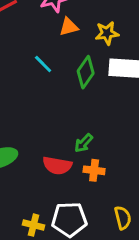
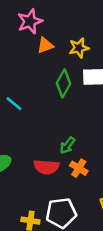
cyan line: (43, 64) -> (14, 104), moved
orange cross: (94, 170) -> (79, 168), turned 30

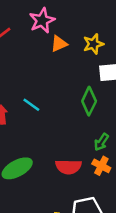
green diamond: (64, 83) -> (89, 101), moved
green arrow: (67, 145) -> (101, 142), moved

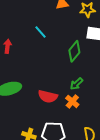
cyan line: (31, 105) -> (40, 32), moved

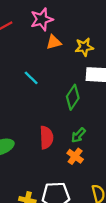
red semicircle: (48, 96) -> (46, 137), moved, turned -102

